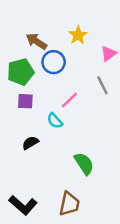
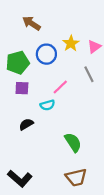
yellow star: (78, 35) -> (71, 43), moved
brown arrow: (36, 41) -> (32, 23), moved
cyan semicircle: (55, 121) -> (47, 105), turned -64
brown trapezoid: (69, 204) -> (76, 177), moved, turned 65

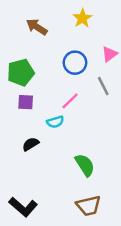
yellow star: (71, 43) -> (82, 18), moved
blue circle: (46, 54) -> (75, 63), moved

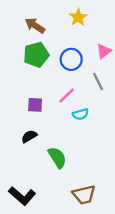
green pentagon: (21, 73) -> (36, 55), moved
purple square: (26, 102) -> (35, 105), moved
cyan semicircle: (55, 122) -> (81, 114), moved
green semicircle: (85, 165) -> (57, 157), moved

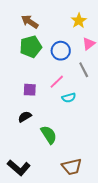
yellow star: (78, 17) -> (79, 21), moved

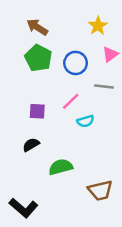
green pentagon: (31, 47) -> (38, 58), turned -30
gray line: (84, 70) -> (104, 86), turned -56
green semicircle: (49, 135) -> (61, 167), turned -72
brown trapezoid: (72, 167) -> (100, 190), moved

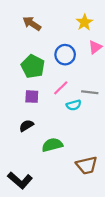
green pentagon: (38, 58) -> (33, 66), moved
gray line: (104, 86) -> (90, 92), moved

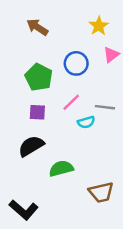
black semicircle: (26, 126) -> (31, 146), size x1.5

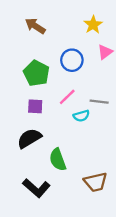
green semicircle: (61, 169) -> (58, 160), turned -95
black L-shape: (24, 210) -> (36, 188), moved

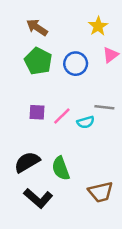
green pentagon: (36, 73) -> (38, 61), moved
pink line: (67, 97) -> (62, 116), moved
black semicircle: (29, 138) -> (27, 162), moved

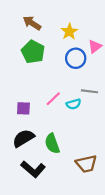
yellow star: (98, 26) -> (69, 32), moved
blue circle: (76, 64) -> (76, 58), moved
purple square: (37, 112) -> (23, 108), moved

